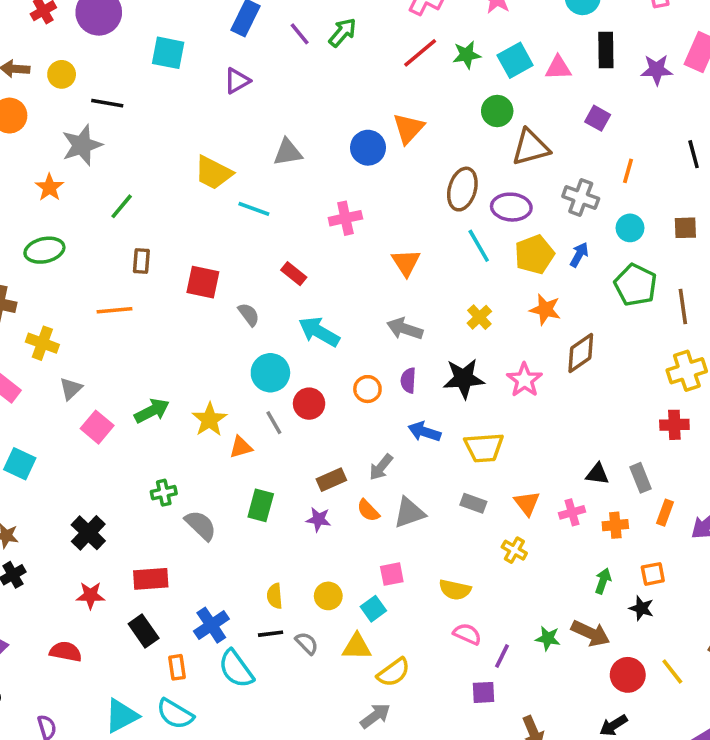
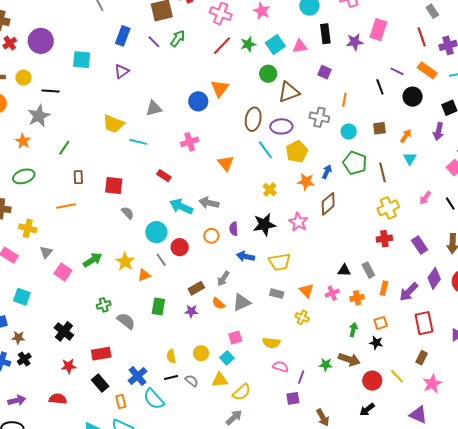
blue arrow: (579, 255) -> (327, 172), moved
gray semicircle: (249, 315) -> (128, 213), moved
gray arrow: (405, 329) -> (209, 203), moved

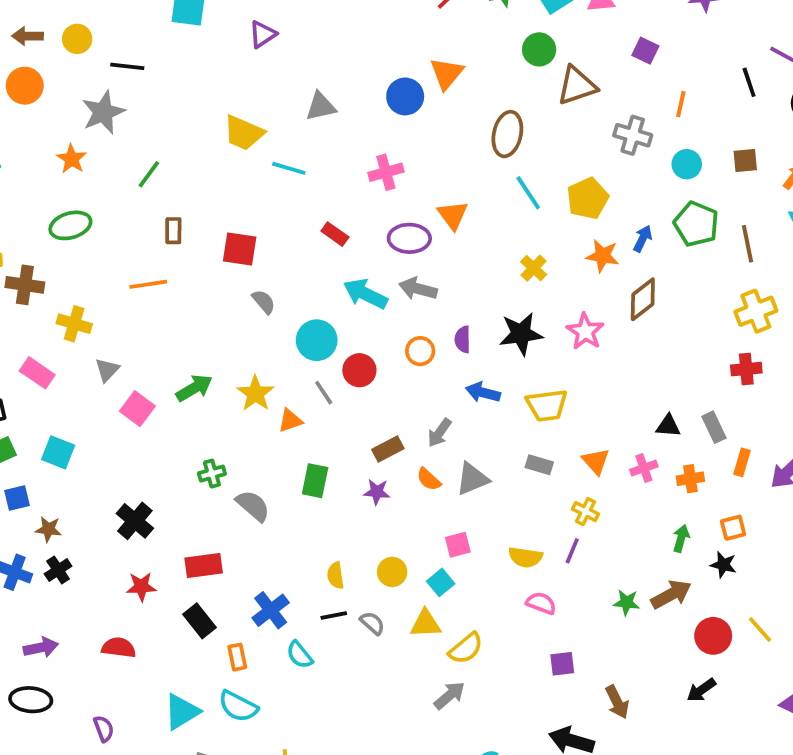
purple ellipse: (281, 126) -> (409, 238), moved
brown arrow: (349, 359) -> (671, 594), turned -50
purple line: (301, 377) -> (572, 551), moved
cyan semicircle: (154, 399) -> (300, 655), size x0.7

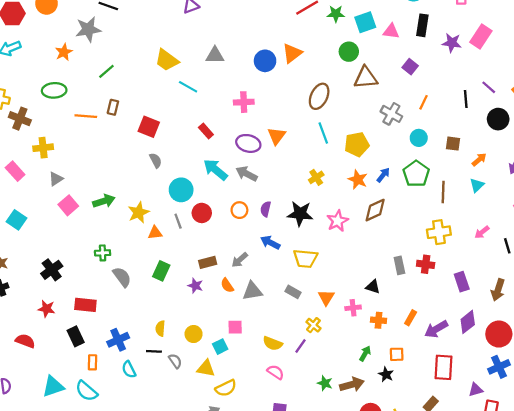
orange line: (148, 284) -> (86, 116), moved
yellow cross: (74, 324) -> (43, 148), turned -36
gray rectangle: (714, 427) -> (399, 265), moved

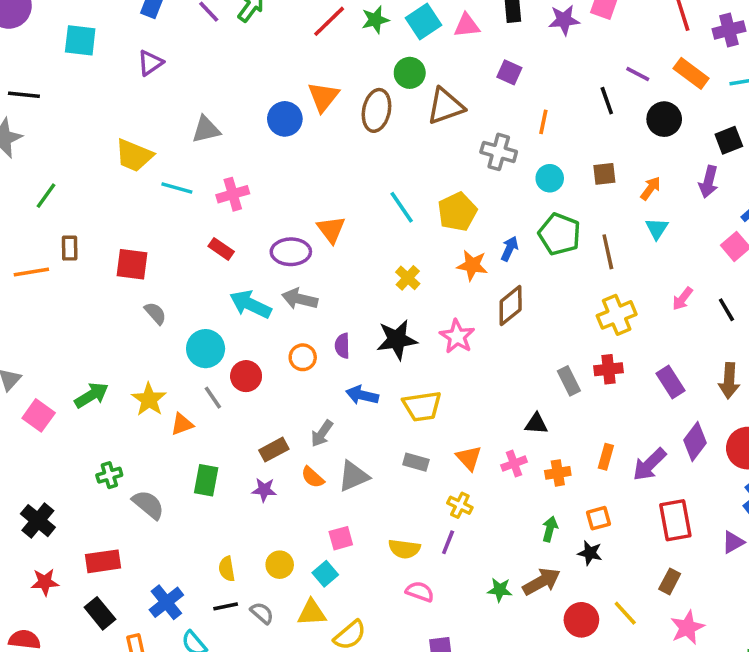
brown ellipse: (319, 96) -> (376, 110), moved
pink cross: (244, 102) -> (233, 194), moved

